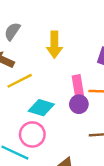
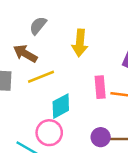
purple circle: (79, 104) -> (101, 137), moved
cyan diamond: (41, 108) -> (61, 106), turned -50

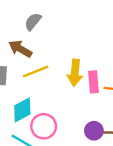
yellow arrow: (80, 43) -> (75, 73), moved
cyan diamond: (61, 106) -> (22, 110), moved

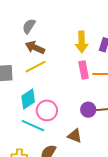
brown arrow: (20, 49) -> (35, 48), moved
yellow arrow: (75, 73) -> (82, 42), moved

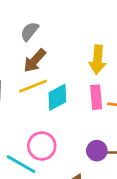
brown arrow: (35, 48) -> (35, 61), turned -78
cyan diamond: (28, 99) -> (57, 97), moved

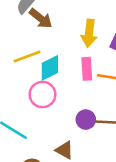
brown arrow: (35, 61) -> (41, 18), moved, turned -95
pink circle: (42, 146) -> (42, 94), moved

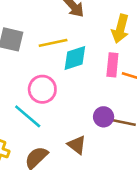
pink circle: (42, 94) -> (42, 89), moved

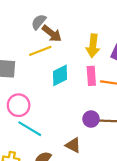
yellow line: (53, 43) -> (40, 51), moved
pink circle: (42, 89) -> (19, 105), moved

